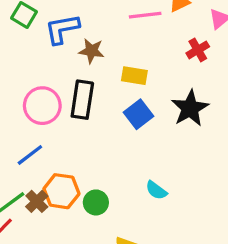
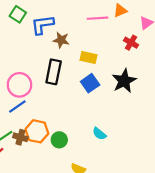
red cross: (198, 50) -> (131, 43), turned -32
pink circle: (42, 106) -> (19, 85), moved
brown cross: (37, 201) -> (20, 137), turned -32

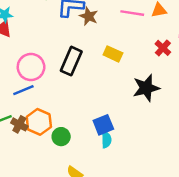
brown star: (61, 40) -> (89, 16), moved
blue square: (90, 83) -> (103, 125), moved
cyan semicircle: (99, 134) -> (106, 140), turned -144

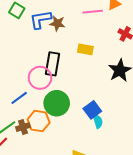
pink circle: (31, 67) -> (40, 78), moved
brown cross: (19, 124) -> (23, 127), turned -32
green circle: (61, 137) -> (57, 103), moved, size x1.6

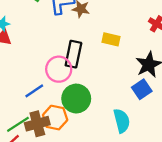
blue square: (92, 110) -> (142, 89), moved
cyan semicircle: (98, 121) -> (122, 121), size x1.5
brown cross: (23, 127) -> (37, 124), size x1.5

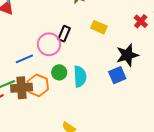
black rectangle: (73, 54) -> (64, 34), size x0.7
green circle: (76, 99) -> (59, 72), size x0.6
cyan semicircle: (122, 121) -> (80, 76), moved

